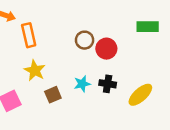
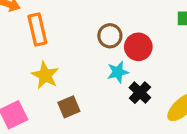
cyan star: (82, 84) -> (118, 72), moved
black cross: (108, 84) -> (140, 93), turned 35

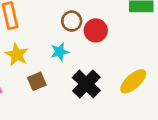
cyan star: (118, 72) -> (60, 52), moved
black cross: (140, 93) -> (86, 84), moved, size x1.5

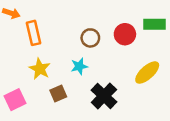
red circle: (96, 30) -> (125, 34), moved
yellow ellipse: (133, 81) -> (147, 72), moved

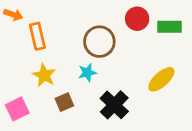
red circle: (125, 34) -> (137, 19), moved
brown circle: (90, 38) -> (99, 42), size x1.5

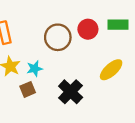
red circle: (137, 19) -> (88, 29), moved
cyan star: (87, 73) -> (35, 69), moved

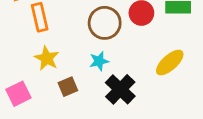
cyan star: (35, 69) -> (99, 61), moved

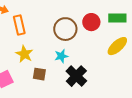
yellow ellipse: (170, 63) -> (117, 46), moved
brown square: (68, 87) -> (39, 74), turned 32

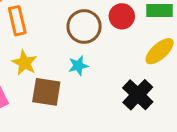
brown square: (39, 74) -> (46, 92), size x1.5
black cross: (76, 76) -> (138, 95), moved

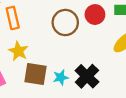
cyan star: (78, 66) -> (61, 77), moved
black cross: (138, 95) -> (87, 76), moved

